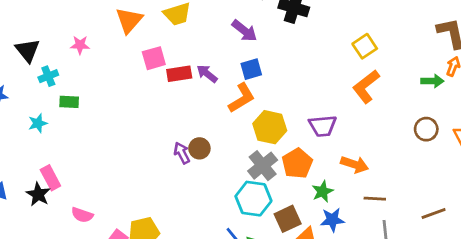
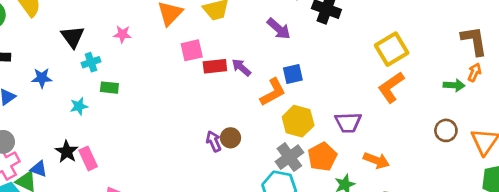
yellow square: (365, 46) -> (392, 49), size x1.4
blue square: (251, 69) -> (293, 74), moved
black star: (38, 194) -> (67, 152), moved

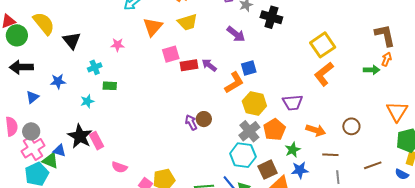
black triangle: (73, 37) -> (72, 41), moved
brown circle: (446, 130) -> (351, 126), moved
black star: (67, 152) -> (80, 136), size x1.4

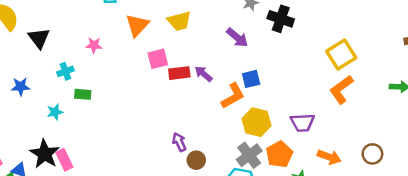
brown circle: (204, 119) -> (196, 160), moved

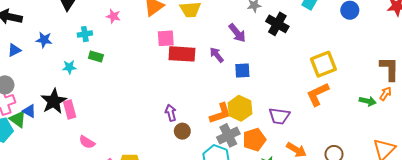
red rectangle: (179, 73) -> (182, 54), size x1.4
purple arrow: (204, 74) -> (217, 55), moved
orange L-shape: (233, 96) -> (220, 113), moved

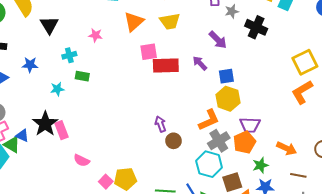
yellow hexagon: (240, 108) -> (228, 99), moved
purple trapezoid: (279, 116) -> (250, 125), moved

